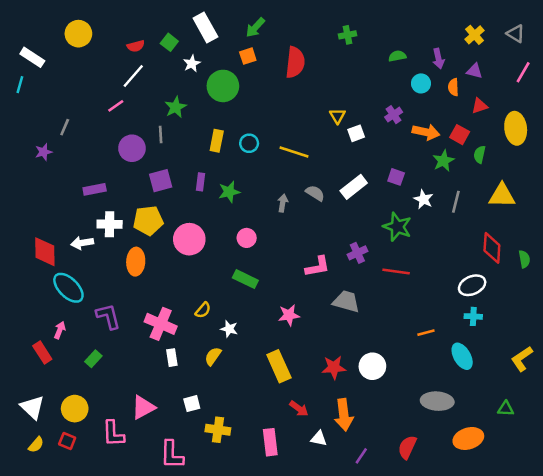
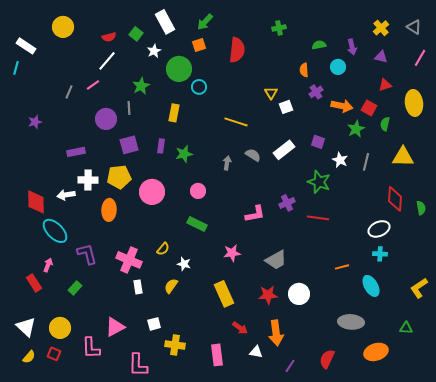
orange semicircle: (453, 87) -> (304, 70), moved
gray line: (65, 127) -> (69, 92), moved
cyan circle: (249, 143) -> (199, 87), moved
gray trapezoid: (346, 301) -> (276, 260), moved, turned 135

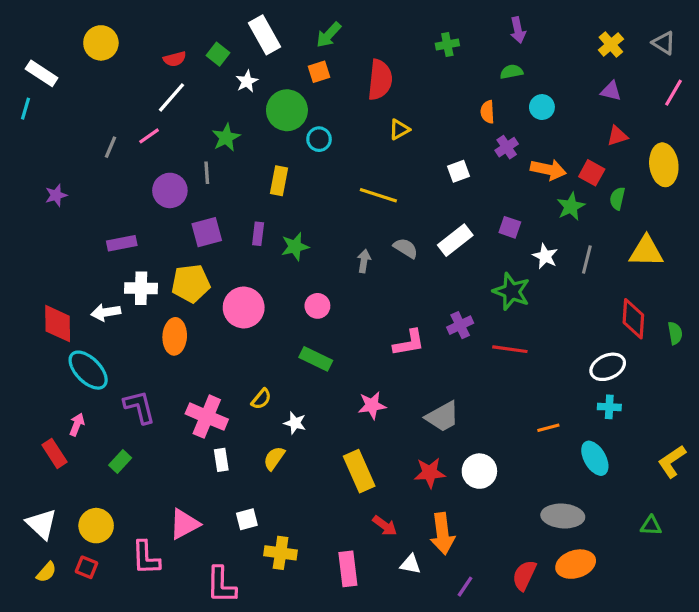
purple arrow: (352, 47) -> (518, 30), moved
yellow triangle: (271, 93) -> (399, 129), moved, turned 32
orange ellipse: (376, 352) -> (576, 564), moved

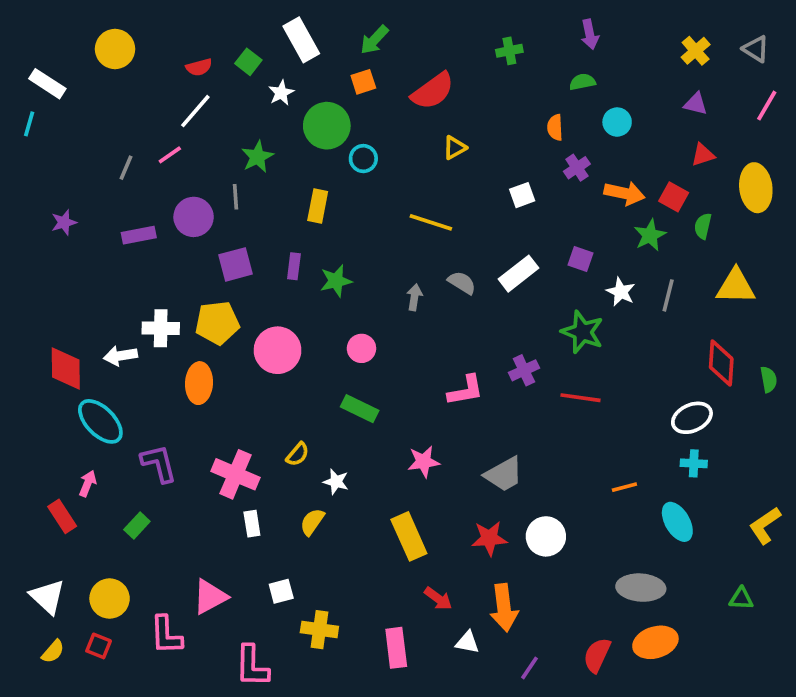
red semicircle: (380, 80) -> (433, 91), turned 48
purple rectangle: (122, 243) -> (139, 235), moved

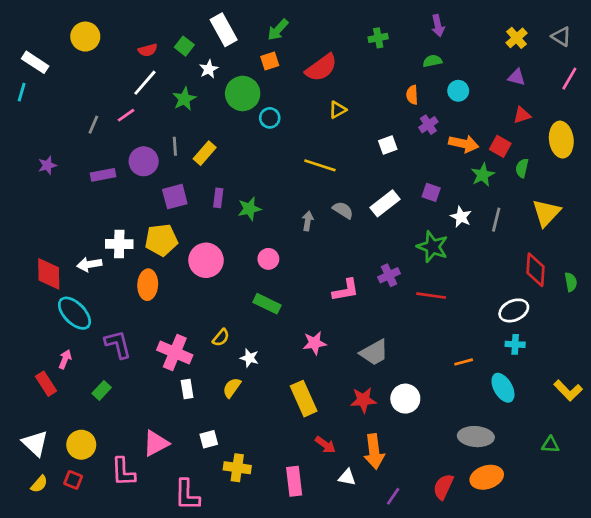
green star: (257, 157) -> (184, 99), moved
yellow rectangle: (318, 206) -> (205, 153), moved, turned 30
yellow triangle: (736, 286) -> (546, 213), turned -48
yellow L-shape: (765, 525) -> (568, 390), turned -100

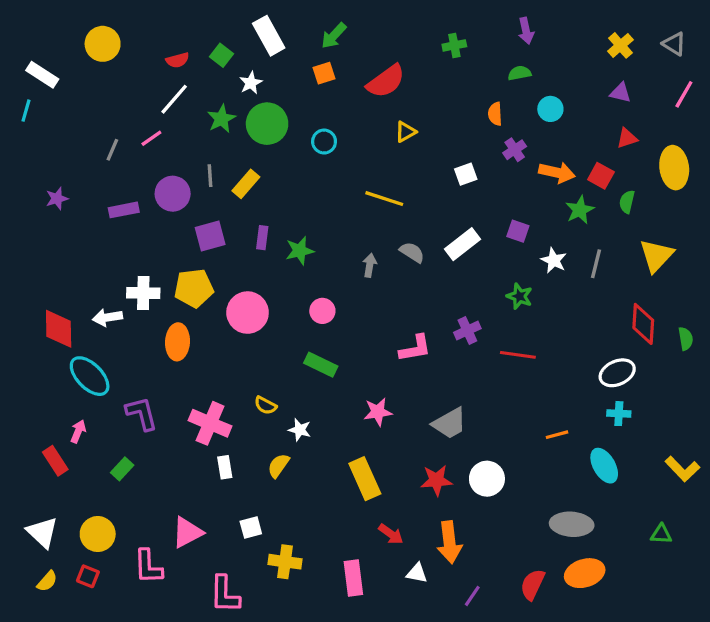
green circle: (243, 93) -> (267, 124), moved
green star: (432, 247) -> (519, 296), size x0.7
yellow semicircle: (221, 338) -> (265, 405), turned 78

